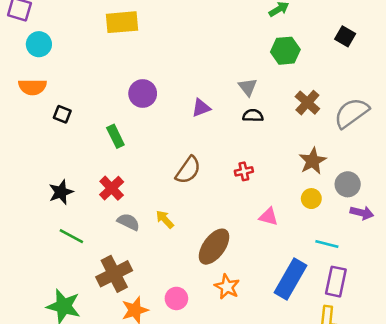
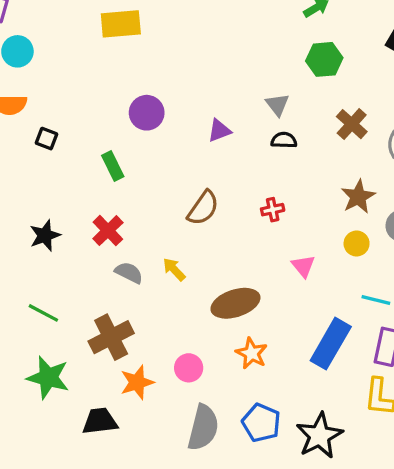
pink triangle: (269, 217) -> (303, 266), turned 36
green line: (71, 236) -> (43, 313), moved
brown ellipse: (214, 247) -> (235, 303), turned 36

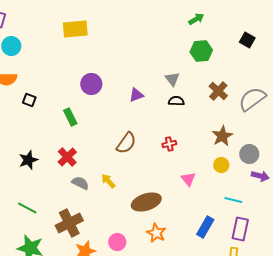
blue rectangle: (331, 344) -> (205, 227), size x0.7

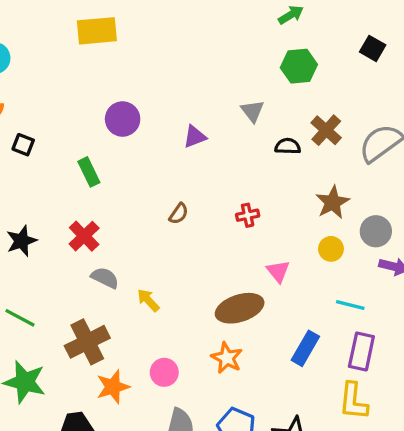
black semicircle: (176, 101) -> (288, 146), moved
brown semicircle: (126, 143) -> (179, 214), size x0.6
yellow arrow: (108, 181) -> (148, 300), moved
brown ellipse: (146, 202) -> (240, 308), moved

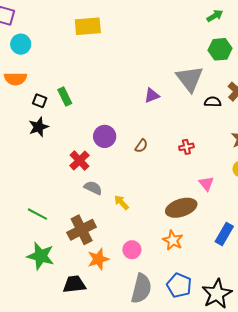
gray triangle: (252, 111) -> (190, 79), size x1.8
purple circle: (123, 119) -> (105, 136), moved
green rectangle: (89, 172) -> (65, 97), moved
black star: (22, 241) -> (39, 127), moved

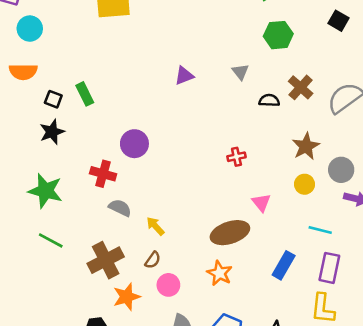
gray triangle: (190, 79) -> (240, 72), size x0.5
purple triangle: (152, 95) -> (184, 76), moved
brown semicircle: (141, 146) -> (153, 260), moved
red cross: (79, 161) -> (103, 174), turned -30
green star: (41, 256) -> (45, 191), moved

